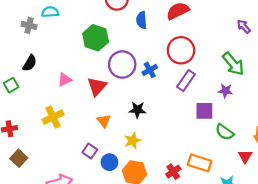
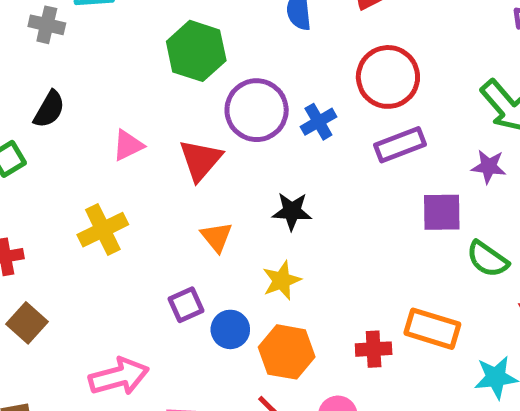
purple rectangle: (186, 81) -> (400, 145), turned 35
purple square: (90, 151) -> (186, 305), turned 32
red cross: (173, 172) -> (374, 349), turned 32

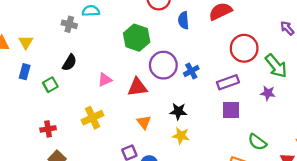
red circle: (388, 77) -> (244, 48), moved
red triangle: (200, 160) -> (137, 87), turned 40
purple square: (442, 212) -> (231, 110), moved
green semicircle: (487, 259) -> (257, 142), moved
yellow star: (282, 280) -> (181, 136), moved, turned 30

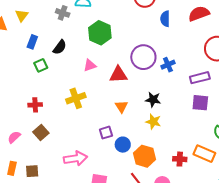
green hexagon: (137, 38) -> (100, 33), moved
yellow triangle: (26, 42) -> (22, 15), moved
blue rectangle: (25, 72) -> (32, 42), moved

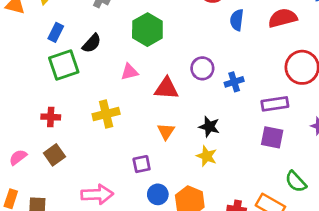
purple circle: (143, 57) -> (202, 68), size x0.7
green square: (41, 65) -> (64, 65), size x1.6
blue circle: (123, 145) -> (158, 194), moved

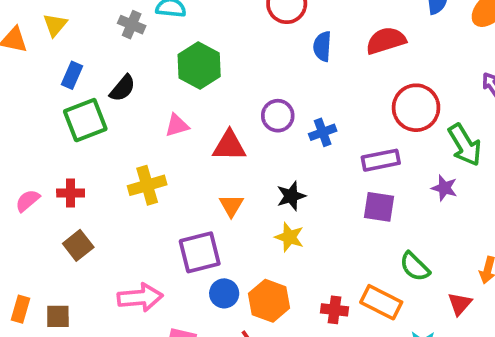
black star: (209, 127) -> (291, 196), turned -30
pink semicircle: (18, 157) -> (28, 201), moved
purple square: (142, 164) -> (200, 252), size x1.6

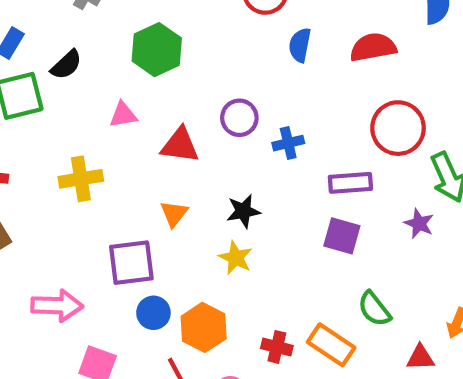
red triangle: (460, 304) -> (420, 358), turned 40

